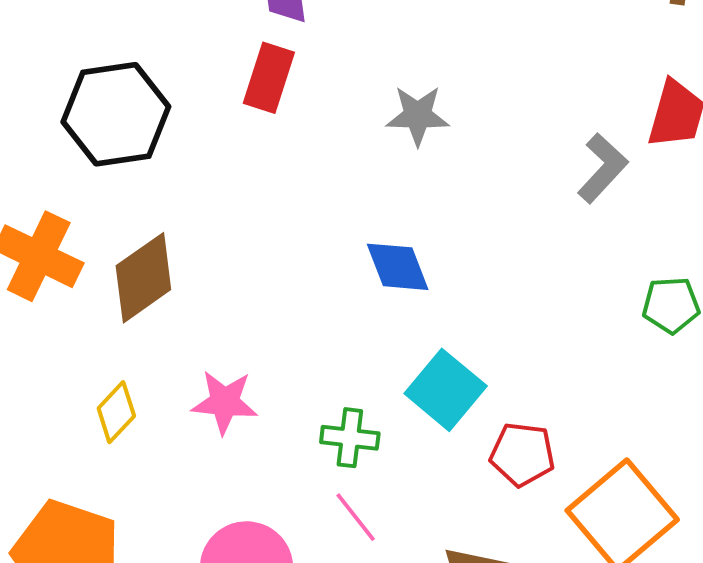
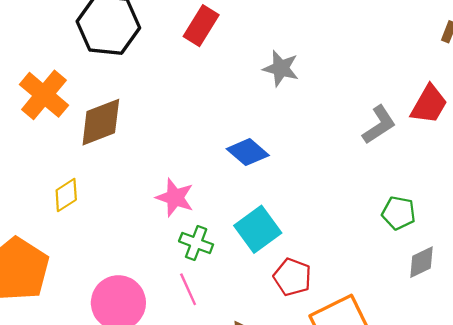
blue diamond: (398, 267) -> (248, 152), turned -42
pink star: (225, 402) -> (175, 198), moved

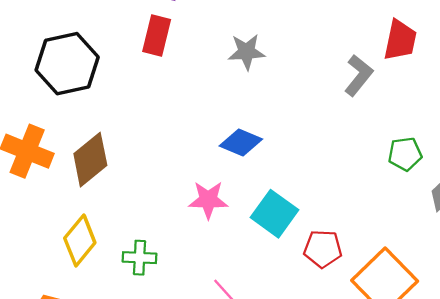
yellow diamond: (66, 195) -> (80, 241), size x1.4
pink star: (175, 198) -> (208, 200), moved
green cross: (196, 243) -> (139, 258), moved

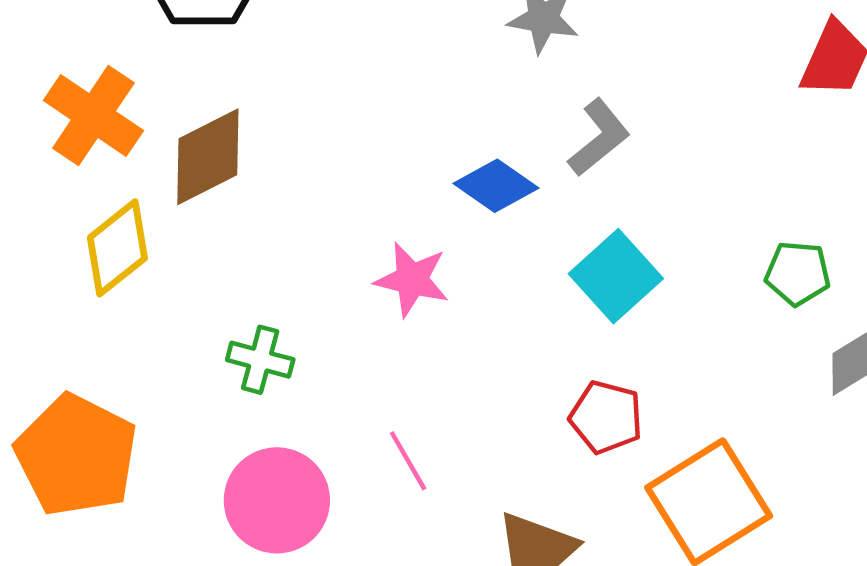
gray L-shape: (359, 75) -> (599, 138), moved
cyan square: (275, 214) -> (616, 276), moved
yellow diamond: (80, 241) -> (117, 248), moved

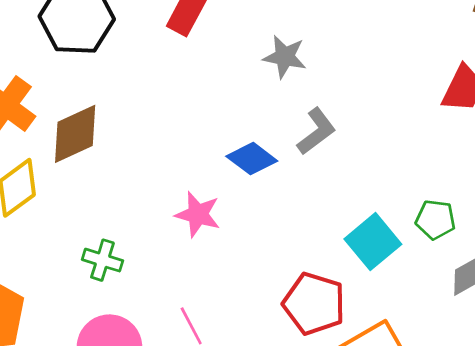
cyan square: (616, 276) -> (373, 242), moved
red pentagon: (606, 417) -> (314, 304), size x1.4

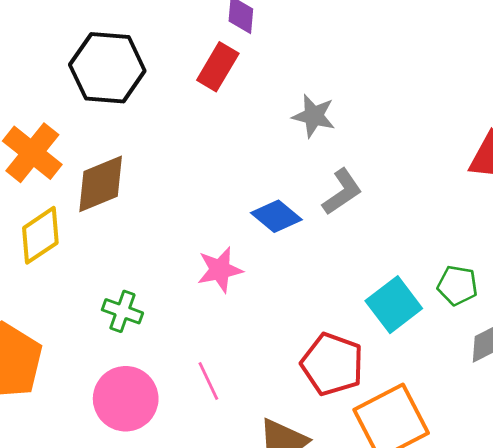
pink star: (198, 214) -> (220, 270), turned -30

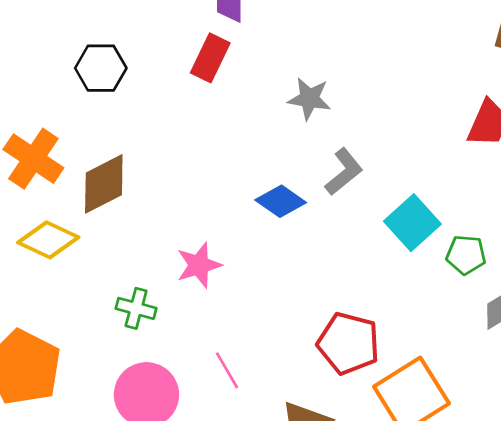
black hexagon: (107, 68) -> (101, 68), size x0.7
yellow diamond: (40, 235) -> (48, 240), turned 64
pink star: (220, 270) -> (199, 265), moved
cyan square: (394, 305) -> (412, 223), moved

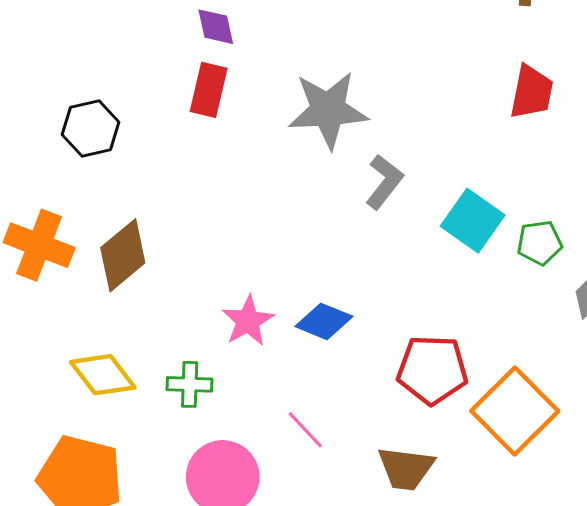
gray star: (309, 99) -> (328, 110), size x1.6
blue diamond: (281, 201) -> (324, 321), moved
yellow diamond: (48, 240) -> (103, 375), moved, turned 40

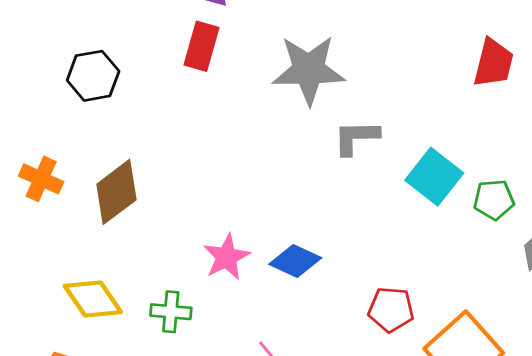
gray L-shape: (384, 182) -> (356, 137), turned -132
orange cross: (39, 245) -> (41, 179), size x0.7
red pentagon: (432, 370) -> (391, 310), size x0.7

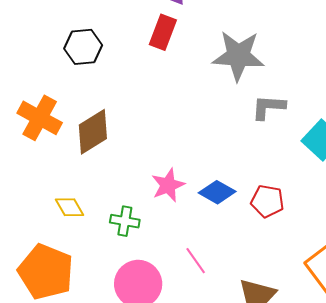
orange cross: (41, 179) -> (40, 118), size x1.4
yellow diamond: (93, 299) -> (69, 207), size x0.7
red pentagon: (391, 310) -> (267, 201), moved

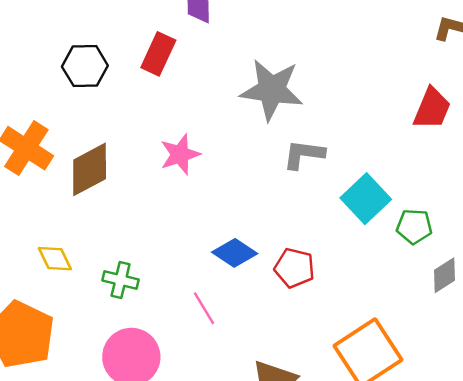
red rectangle: (163, 32) -> (158, 54), moved
pink star: (168, 185) -> (180, 154), moved
pink line: (196, 261) -> (204, 308), moved

